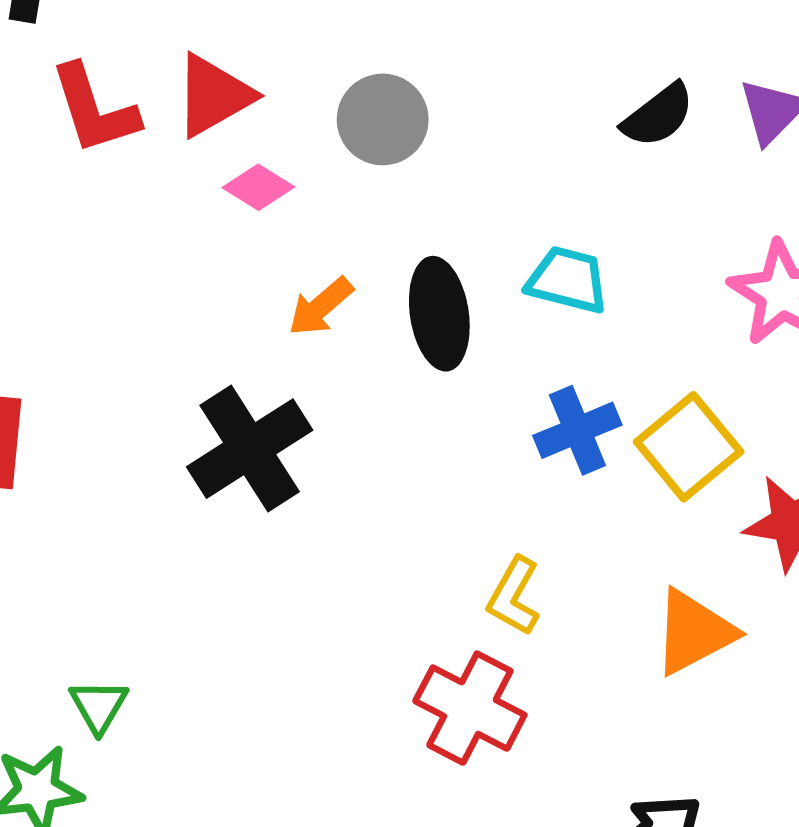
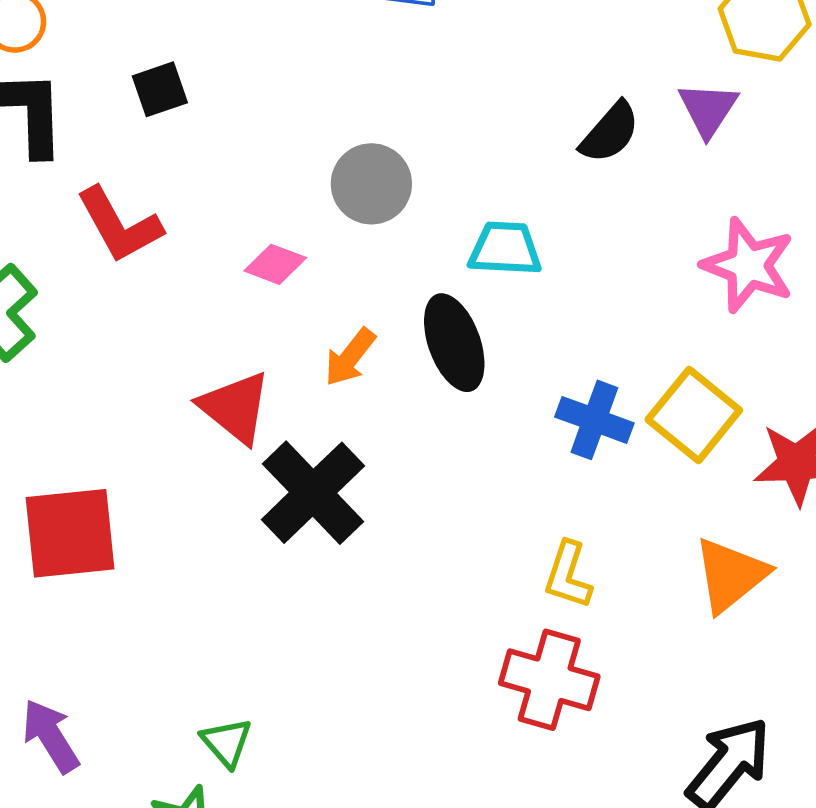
red triangle: (214, 95) -> (235, 407), moved, turned -40
cyan trapezoid: (568, 280) -> (505, 249), moved
blue cross: (577, 430) -> (594, 420), turned -36

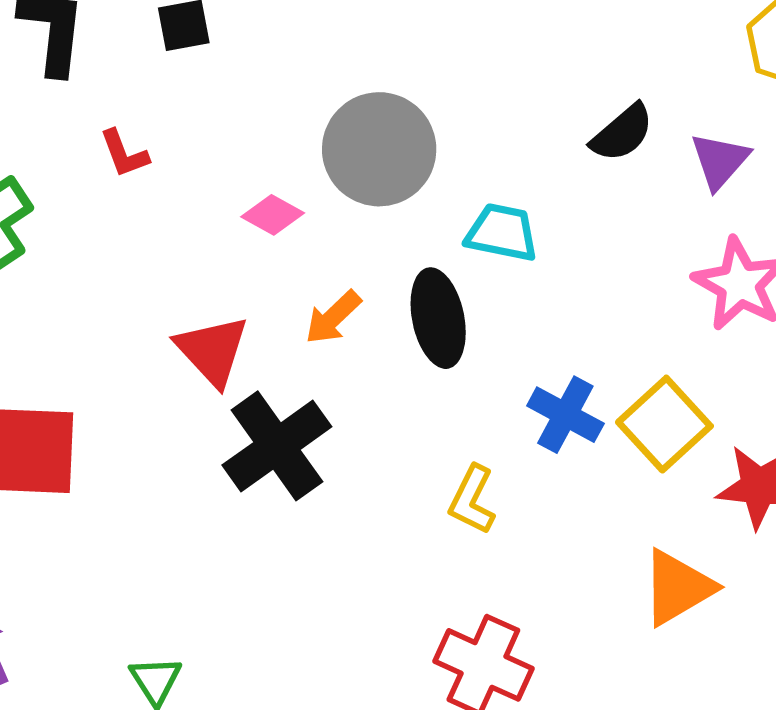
purple triangle: (708, 109) -> (720, 161), moved
gray circle: (371, 184) -> (379, 149), size x1.4
red L-shape: (119, 225) -> (124, 154), size x0.6
yellow L-shape: (568, 575) -> (472, 500), moved

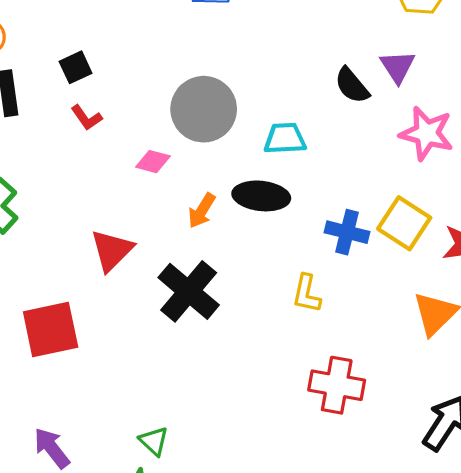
black semicircle: (622, 133) -> (352, 85), moved, turned 105
red L-shape: (124, 154) -> (87, 118), moved
black ellipse: (438, 318) -> (261, 196), turned -58
red triangle: (212, 351) -> (112, 250), moved, turned 42

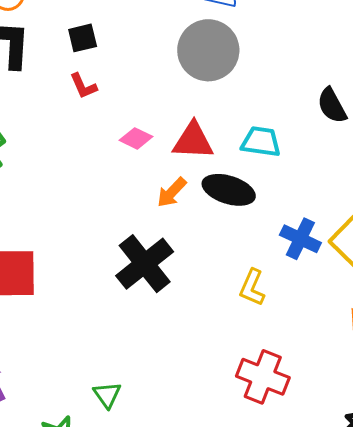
gray circle: (204, 109) -> (208, 50), moved
red triangle: (112, 250) -> (193, 141), moved, turned 36
green triangle: (154, 441) -> (107, 395), moved

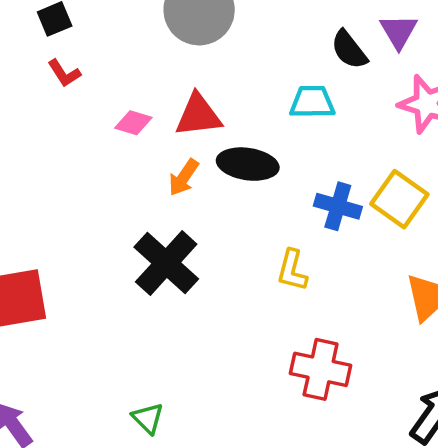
cyan trapezoid: (261, 142) -> (312, 102), moved

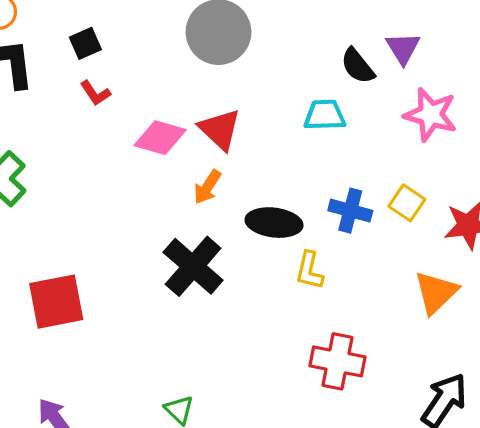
red triangle: (198, 115) -> (220, 129), turned 51
pink diamond: (133, 123) -> (160, 138), size x1.5
black ellipse: (248, 164) -> (274, 223), moved
yellow square: (399, 199) -> (407, 203), size x0.7

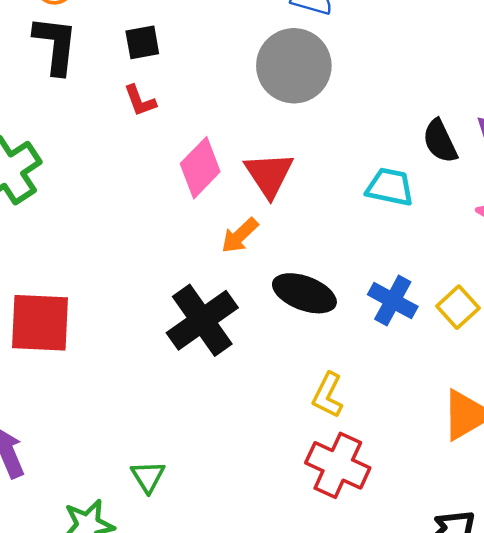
pink diamond: (160, 138) -> (200, 168), turned -75
yellow L-shape: (309, 271) -> (328, 395), moved

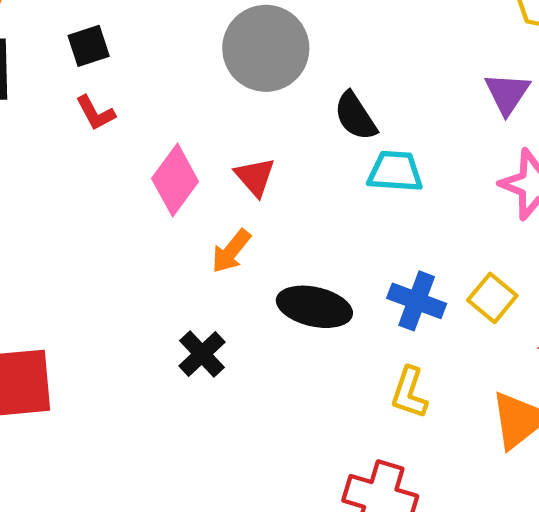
black semicircle: (440, 141) -> (355, 116), moved
red triangle: (269, 175) -> (255, 177), size x0.7
black cross: (202, 320) -> (202, 354), size x0.6
yellow L-shape: (328, 395) -> (409, 393), moved

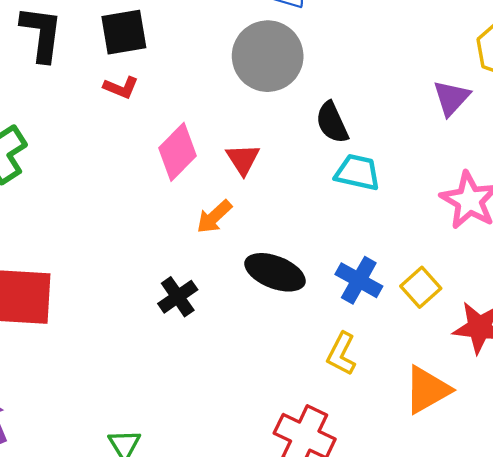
black square: (89, 46) -> (124, 32), size x1.4
purple triangle: (507, 93) -> (451, 98), moved
red L-shape: (95, 113) -> (121, 87), turned -48

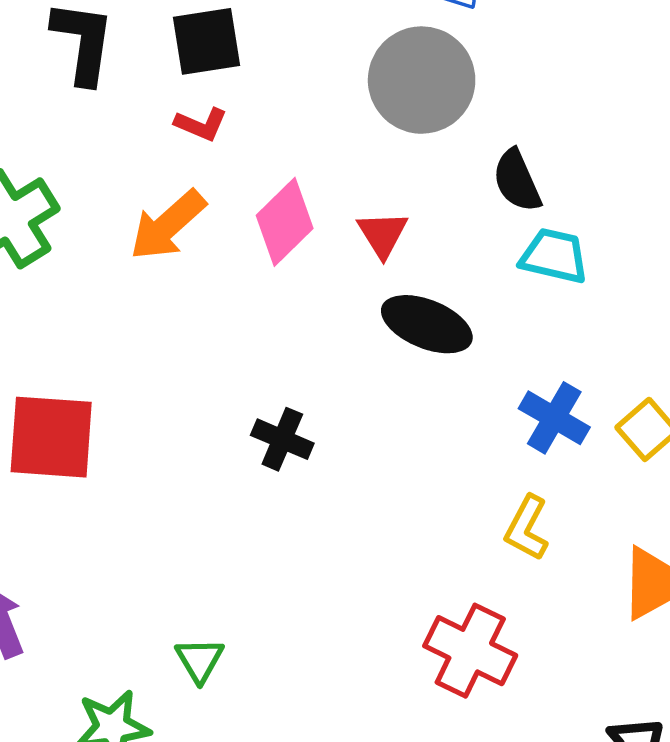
orange arrow: (214, 217) -> (168, 225), moved, size x1.4
black ellipse: (275, 272) -> (427, 324), moved
black cross: (178, 297) -> (282, 439), turned -33

